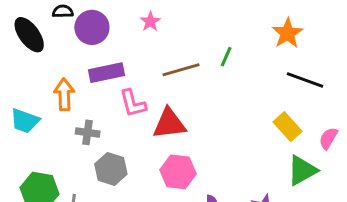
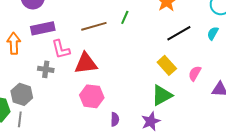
black line: (305, 80) -> (179, 33), turned -50
gray cross: (88, 132) -> (46, 69), moved
gray hexagon: (111, 169) -> (22, 94), moved
green triangle: (302, 170) -> (162, 95), moved

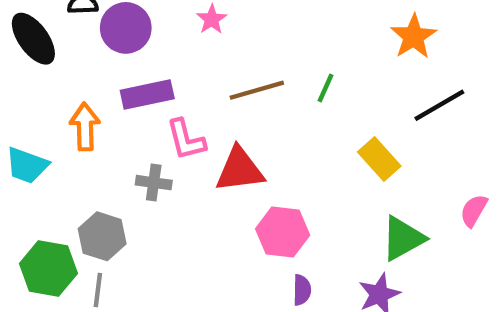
green line: (125, 17) -> (326, 88), moved
yellow rectangle: (167, 65) -> (379, 159), moved
pink semicircle: (195, 73) -> (474, 210), moved
pink hexagon: (92, 96) -> (283, 232), moved

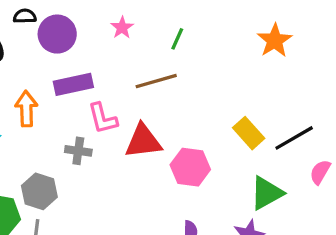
green line: (326, 88) -> (177, 39), moved
black line: (439, 105) -> (294, 138), moved
pink hexagon: (283, 232) -> (190, 167), moved

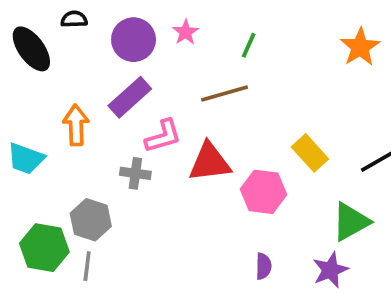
purple circle: (57, 34) -> (134, 40), moved
purple rectangle: (73, 84) -> (130, 97), turned -30
pink L-shape: (103, 118) -> (163, 136), turned -92
yellow rectangle: (249, 133) -> (310, 153), moved

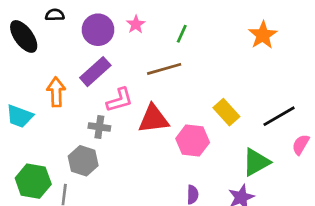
gray hexagon: (91, 220) -> (83, 161), moved

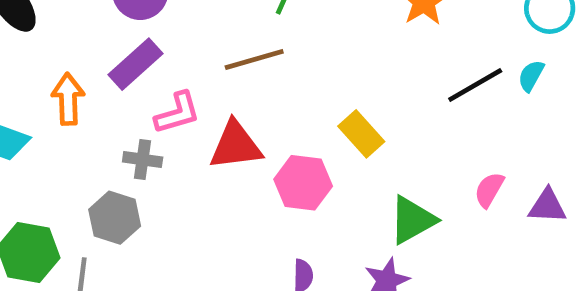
black line: (279, 116) -> (475, 85), moved

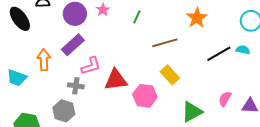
brown line: (254, 59) -> (165, 43), moved
cyan semicircle: (531, 76) -> (243, 50), turned 72

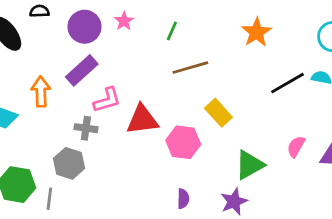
brown line: (165, 43) -> (190, 68), moved

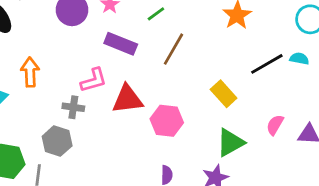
green line: (172, 31) -> (156, 14), turned 30
brown line: (190, 68) -> (173, 49), turned -44
purple rectangle: (82, 70) -> (121, 44), moved, turned 64
yellow rectangle: (218, 113) -> (224, 94), moved

